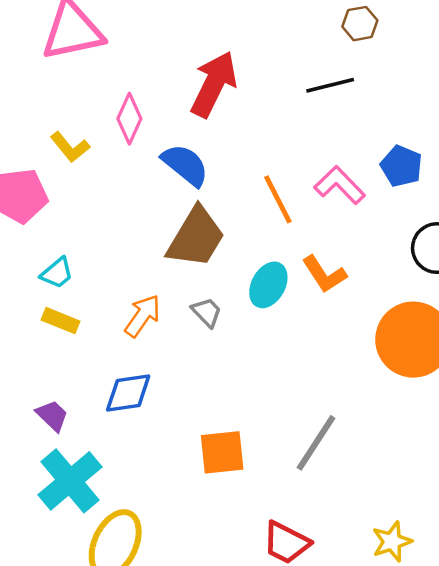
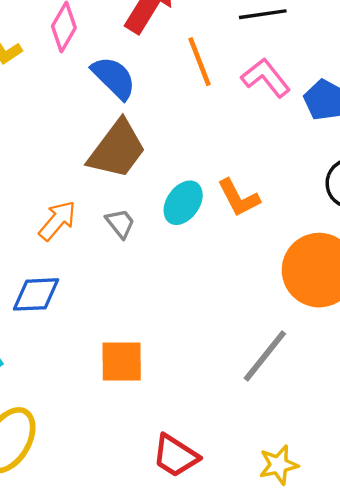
pink L-shape: (340, 185) -> (266, 78), moved
orange line: (278, 199) -> (200, 62), moved
gray line: (316, 443) -> (265, 356), moved

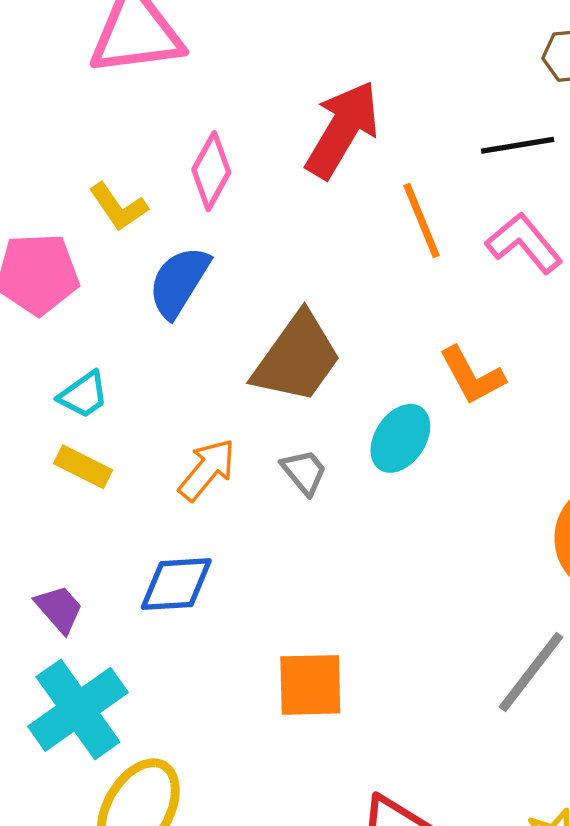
blue semicircle: (114, 78) -> (179, 282), moved, turned -102
orange L-shape: (239, 198) -> (472, 376), moved

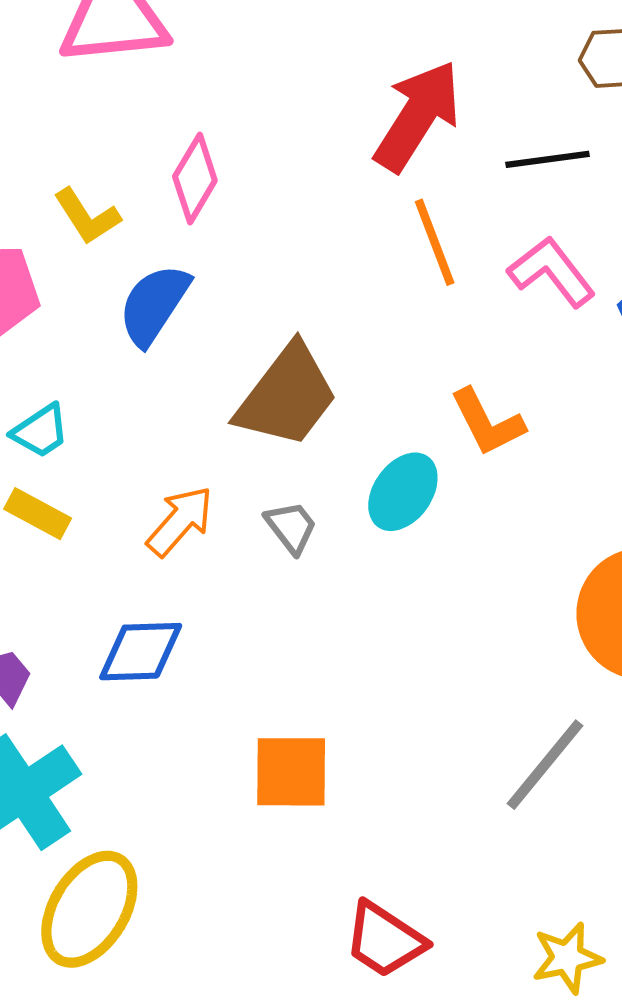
red arrow: (342, 129) -> (417, 116), moved

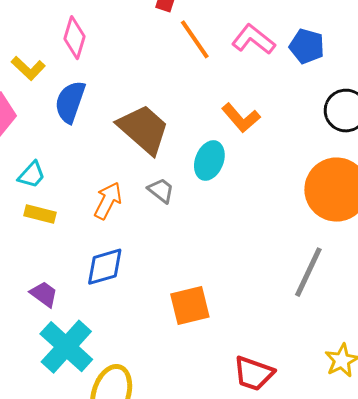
brown trapezoid: (287, 396) -> (144, 129), turned -72

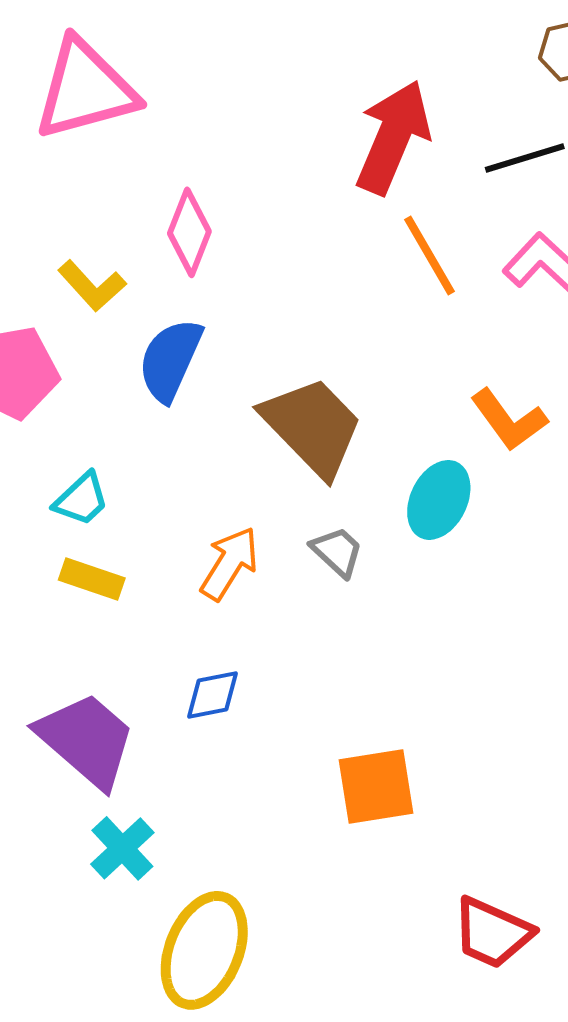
blue diamond: (105, 267) -> (212, 695), size x0.7
purple trapezoid: (44, 294) -> (86, 740), size x1.8
cyan cross: (66, 347) -> (122, 848), size x0.6

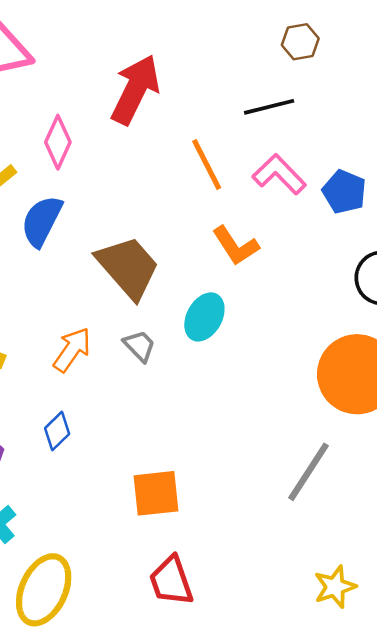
red arrow: (393, 137) -> (135, 90), moved
orange L-shape: (509, 420) -> (236, 246), moved
blue diamond: (212, 695) -> (57, 431), turned -36
red trapezoid: (492, 933) -> (171, 581), moved, turned 44

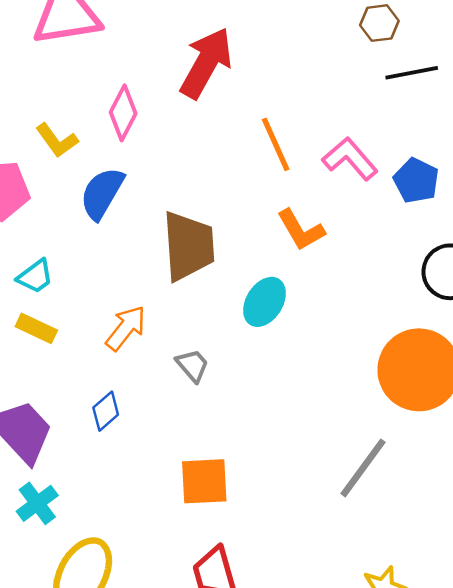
black line: (269, 107) -> (412, 73), moved
brown trapezoid: (128, 267) -> (188, 246), turned 34
gray trapezoid: (139, 346) -> (192, 365), moved

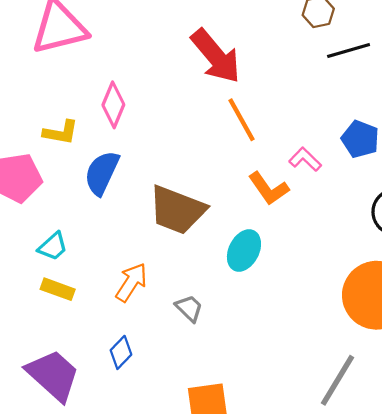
red arrow: (206, 63) -> (216, 56), moved, turned 116
yellow L-shape: (57, 140) -> (61, 132), turned -39
pink L-shape: (350, 159) -> (305, 159), moved, size x0.7
brown trapezoid: (188, 246) -> (177, 210), turned 120

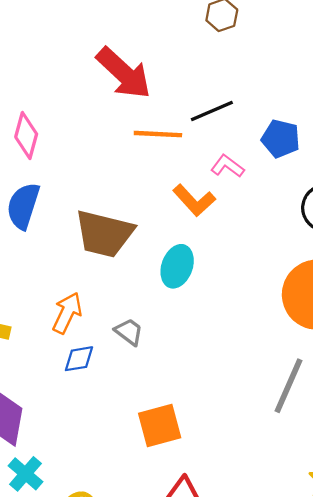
black line: (349, 51) -> (212, 111), moved
orange line: (242, 120) -> (158, 134), turned -51
blue diamond: (121, 352) -> (79, 359), moved, turned 44

